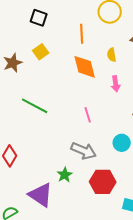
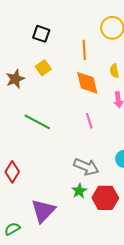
pink line: (88, 115) -> (89, 121), moved
green star: (65, 175) -> (79, 191), moved
purple triangle: (41, 195) -> (43, 211), turned 40

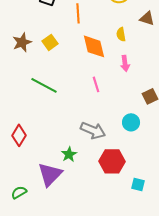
orange line: (84, 50) -> (78, 13), moved
yellow square: (43, 68) -> (50, 42), moved
green star: (79, 191) -> (69, 154), moved

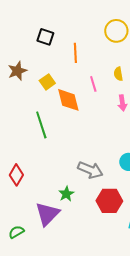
brown star: (22, 42) -> (17, 71), moved
orange diamond: (94, 46) -> (68, 100), moved
pink line: (96, 84) -> (93, 84), moved
green line: (44, 85) -> (41, 125), turned 44

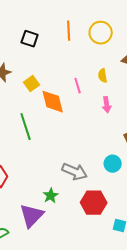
orange line: (75, 53) -> (69, 31), moved

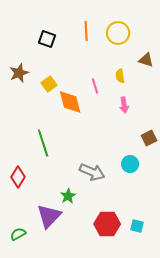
green line: (26, 127) -> (43, 143), moved
red hexagon: (94, 203) -> (107, 224), moved

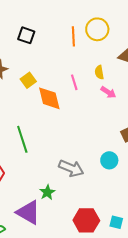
orange line: (86, 31) -> (73, 36), moved
pink arrow: (124, 105) -> (108, 92), moved, turned -49
purple triangle: (49, 216) -> (28, 212), turned -44

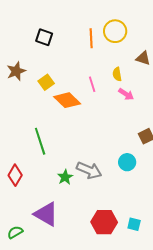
orange diamond: (49, 98) -> (67, 100), turned -32
green star: (47, 192) -> (65, 177), moved

